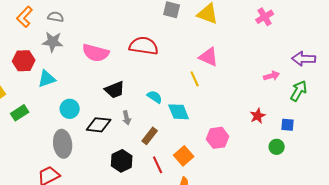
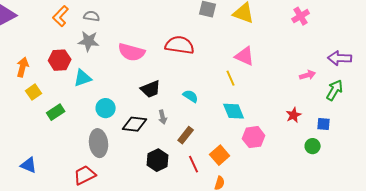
cyan diamond: (179, 112) -> (234, 111), moved

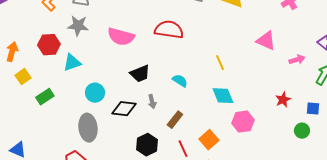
pink triangle: (245, 56) -> (266, 41), moved

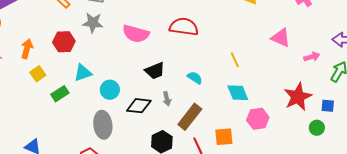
cyan triangle: (72, 63) -> (83, 73), moved
red star: (283, 100) -> (298, 97), size x1.8
brown rectangle: (175, 120) -> (190, 117), size x1.5
orange square: (209, 140) -> (224, 137), turned 36

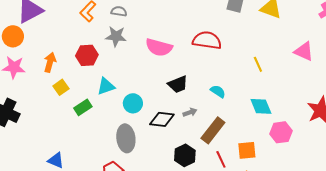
yellow line: (235, 60) -> (258, 64), moved
gray arrow: (167, 99) -> (190, 112), turned -96

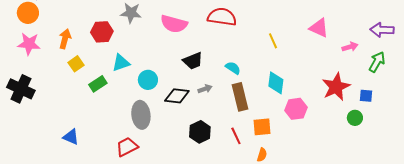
cyan diamond: (261, 106) -> (276, 83), turned 30
brown rectangle: (213, 130) -> (240, 97), moved, turned -52

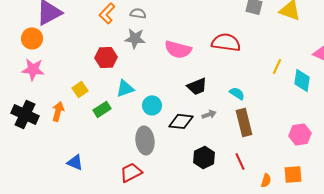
orange arrow: (65, 39) -> (58, 111), moved
yellow line: (273, 41) -> (277, 66), turned 49
cyan diamond: (276, 83) -> (302, 80), moved
orange square: (262, 127) -> (293, 174), moved

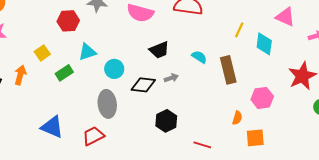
brown rectangle: (244, 122) -> (228, 70), moved
red line: (240, 161) -> (202, 145), moved, turned -48
blue triangle: (75, 162) -> (52, 127), moved, size x1.4
orange semicircle: (266, 180) -> (237, 118), moved

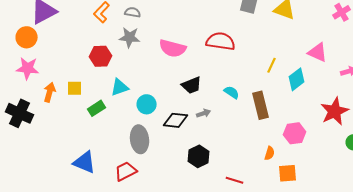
cyan diamond: (264, 44) -> (297, 79), turned 45
yellow square: (42, 53) -> (75, 88), turned 35
orange arrow: (20, 75) -> (50, 92), moved

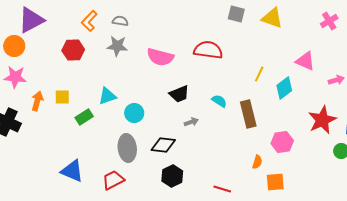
red hexagon: (101, 56) -> (73, 50), moved
black diamond: (176, 120) -> (163, 145), moved
black hexagon: (199, 156) -> (172, 176), moved

